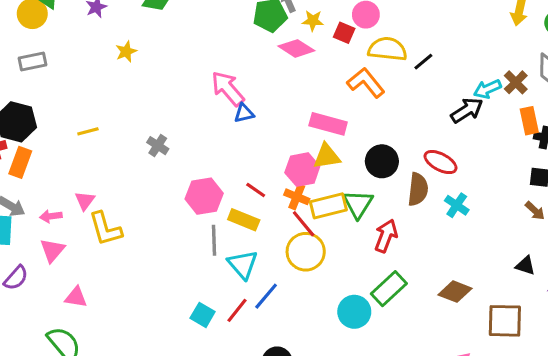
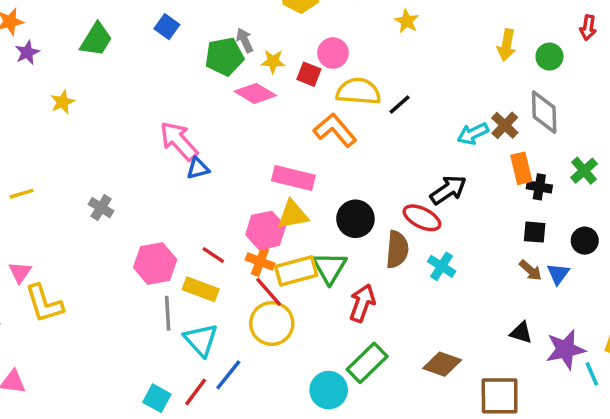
black arrow: (467, 110) -> (448, 190), moved

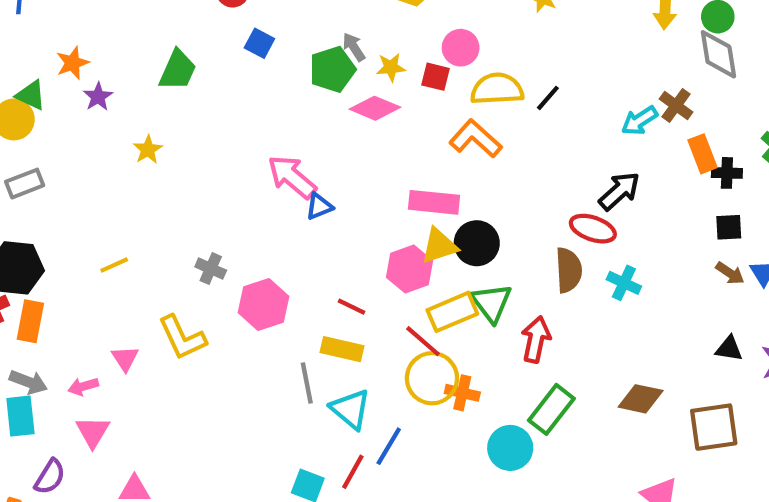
gray diamond: (544, 112) -> (718, 54), moved
black circle: (355, 219) -> (477, 243), moved
orange cross: (260, 262) -> (462, 393), moved
pink hexagon: (155, 263) -> (263, 305), moved
yellow L-shape: (44, 304) -> (182, 338), moved

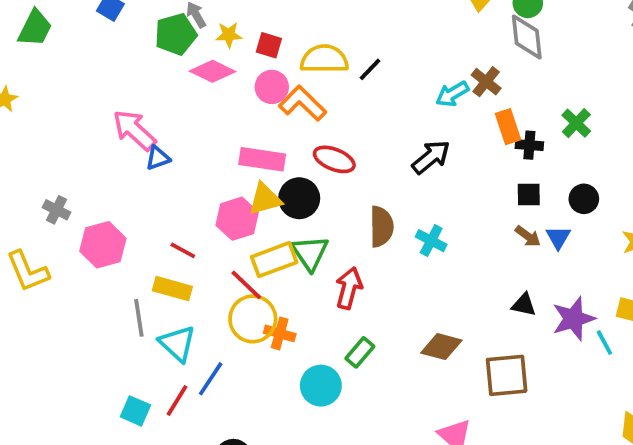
pink circle: (461, 48) -> (272, 87), moved
red ellipse: (593, 229) -> (334, 159), moved
green rectangle: (551, 409) -> (360, 352), size x0.7

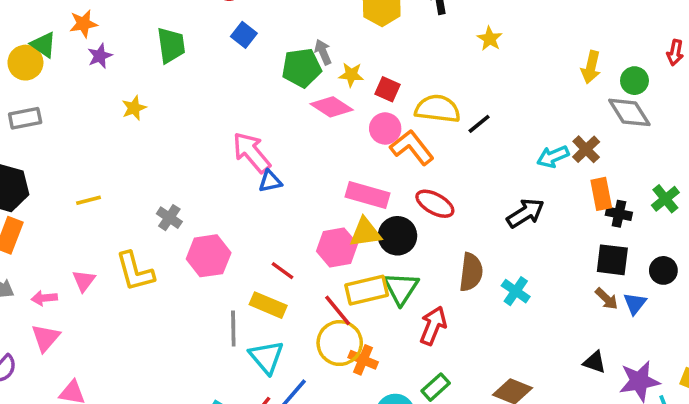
green trapezoid: (35, 28) -> (171, 45), turned -42
gray diamond: (527, 37) -> (629, 112), turned -33
black square: (529, 195) -> (612, 260), size x1.4

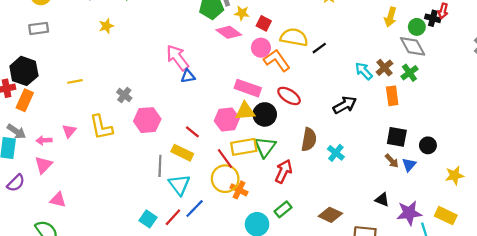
cyan arrow: (553, 157) -> (364, 71), turned 66
green cross: (665, 199) -> (409, 73), moved
black cross: (619, 214) -> (433, 18), moved

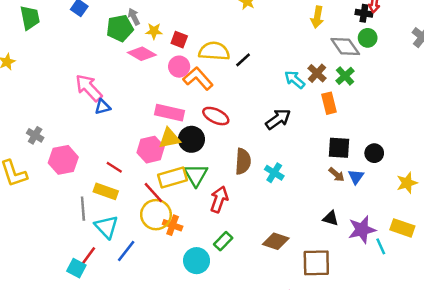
green circle: (417, 27) -> (368, 38), moved
red line: (173, 217) -> (88, 257), moved

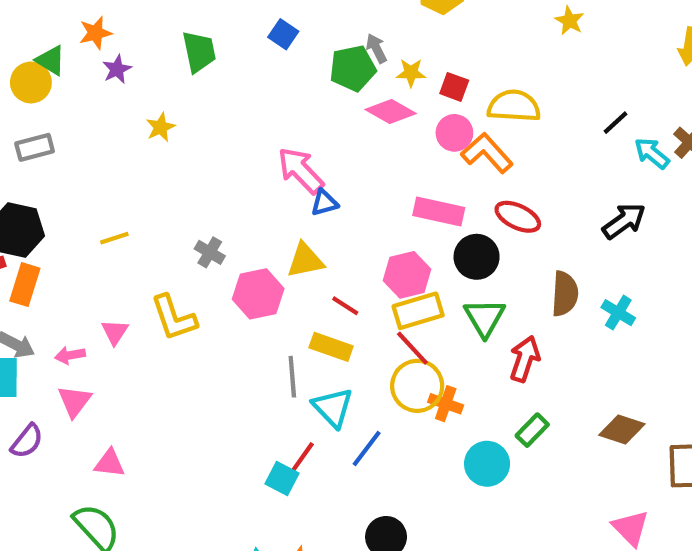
black line: (243, 60) -> (615, 123), moved
yellow triangle: (169, 138) -> (305, 260), moved
yellow rectangle: (172, 178) -> (418, 311), moved

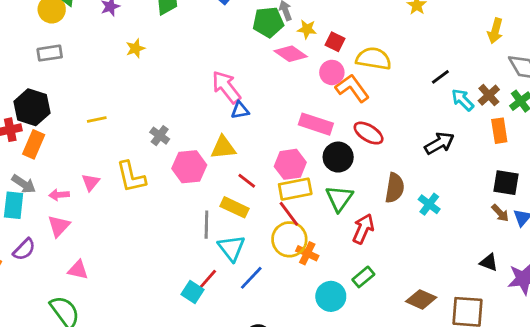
brown diamond: (622, 430) -> (421, 299), moved

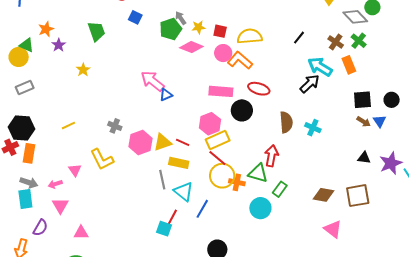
cyan arrow: (463, 100) -> (320, 67), moved, size x1.4
yellow triangle: (223, 148) -> (163, 142), moved
green triangle: (339, 198) -> (258, 173), moved, turned -35

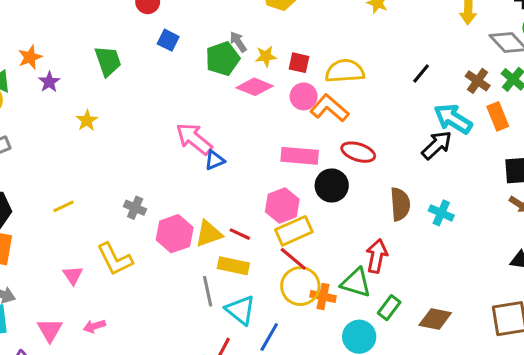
pink arrow: (55, 184) -> (94, 326), moved
brown diamond: (323, 195) -> (435, 319), moved

